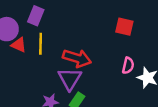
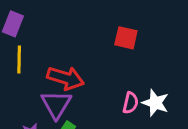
pink semicircle: (128, 66) -> (131, 103), moved

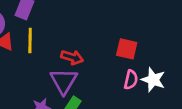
red square: (126, 38) -> (127, 49), moved
red arrow: (66, 78) -> (72, 57), size x0.7

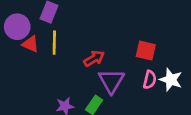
red arrow: (72, 57) -> (94, 59), turned -48
purple triangle: (64, 81) -> (111, 81), moved

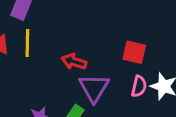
red arrow: (94, 59) -> (74, 62), turned -132

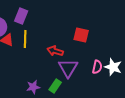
red square: (134, 52) -> (81, 35), moved

